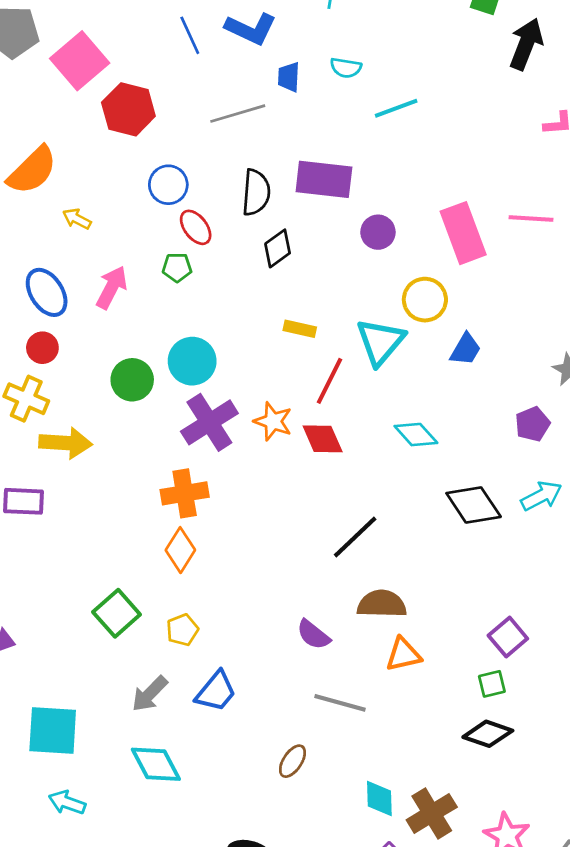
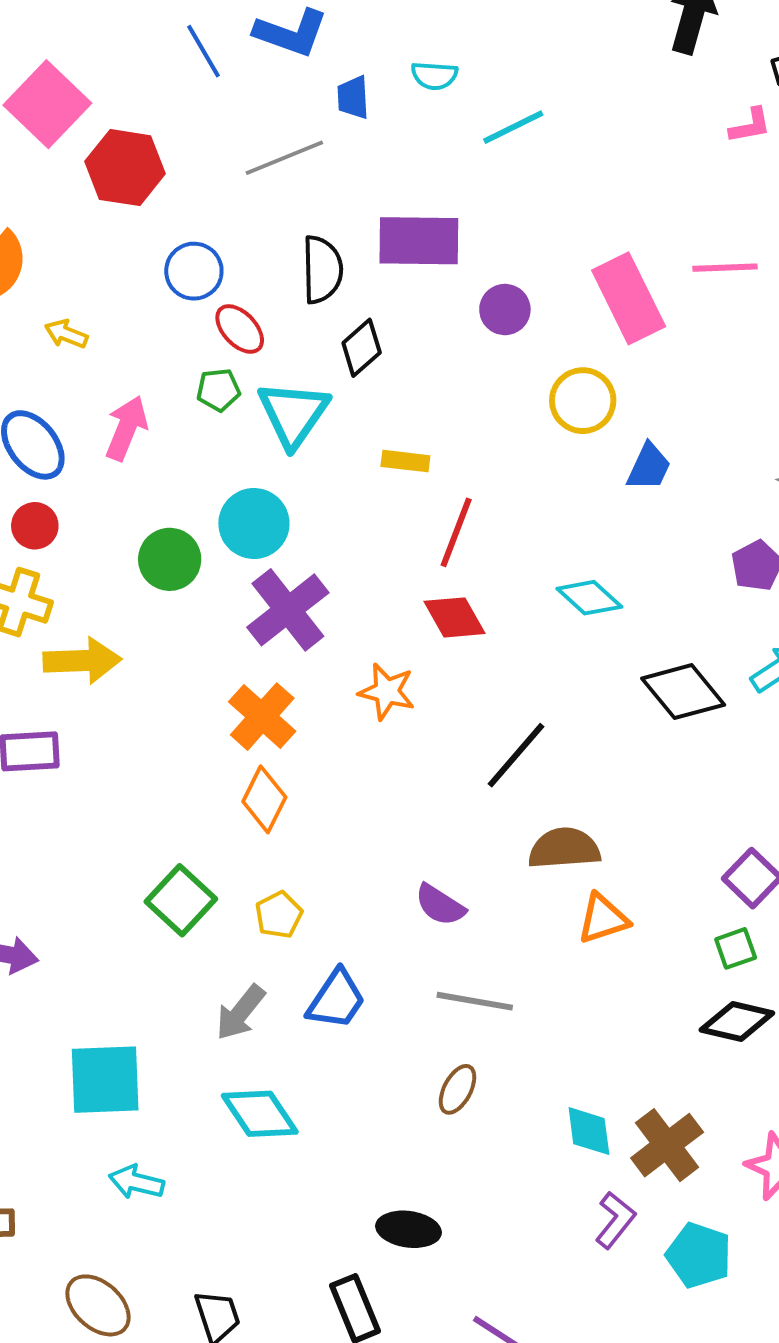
cyan triangle: (381, 342) -> (293, 414), moved
orange star: (273, 421) -> (387, 692), moved
orange cross: (185, 493) -> (262, 717), turned -33
purple semicircle: (313, 635) -> (440, 905), moved
gray line: (340, 703) -> (475, 1001), moved

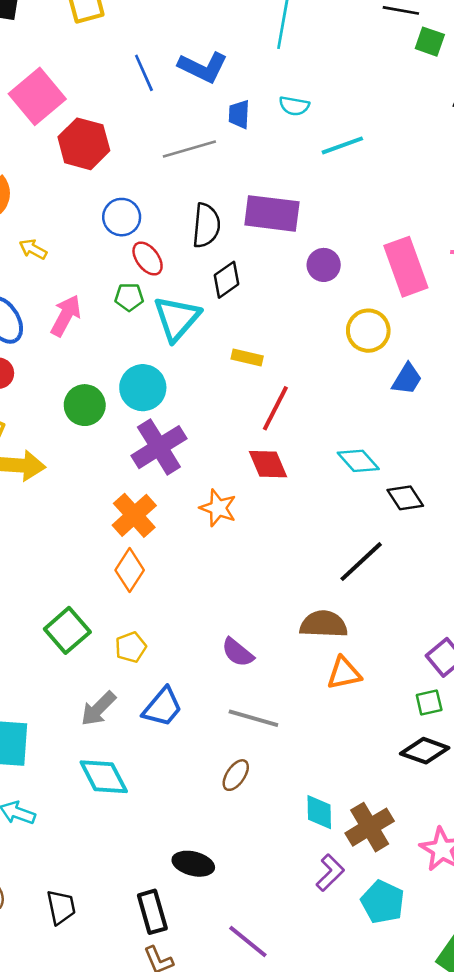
black diamond: (683, 692) -> (405, 498), moved, size x0.7
black line: (516, 755) -> (361, 562), moved

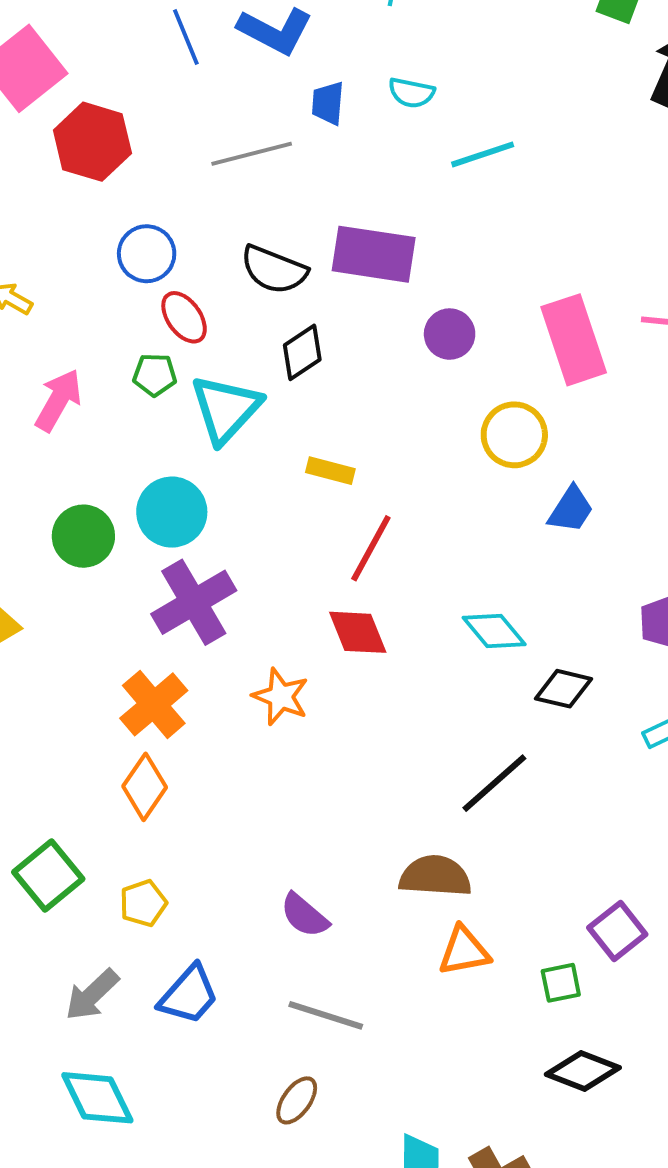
black semicircle: (206, 225) -> (274, 270), turned 105
black diamond: (405, 498) -> (563, 689), turned -45
green square: (429, 703) -> (561, 983), moved

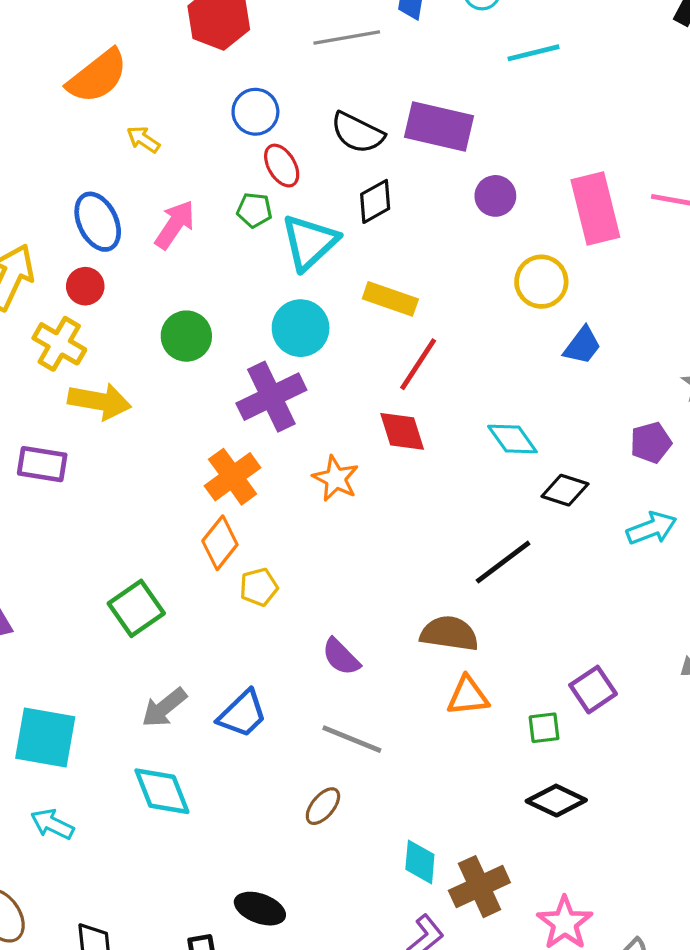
yellow rectangle: (330, 471) -> (390, 299), size x1.4
cyan circle: (172, 512) -> (301, 328), moved
yellow pentagon: (143, 903) -> (259, 587), moved

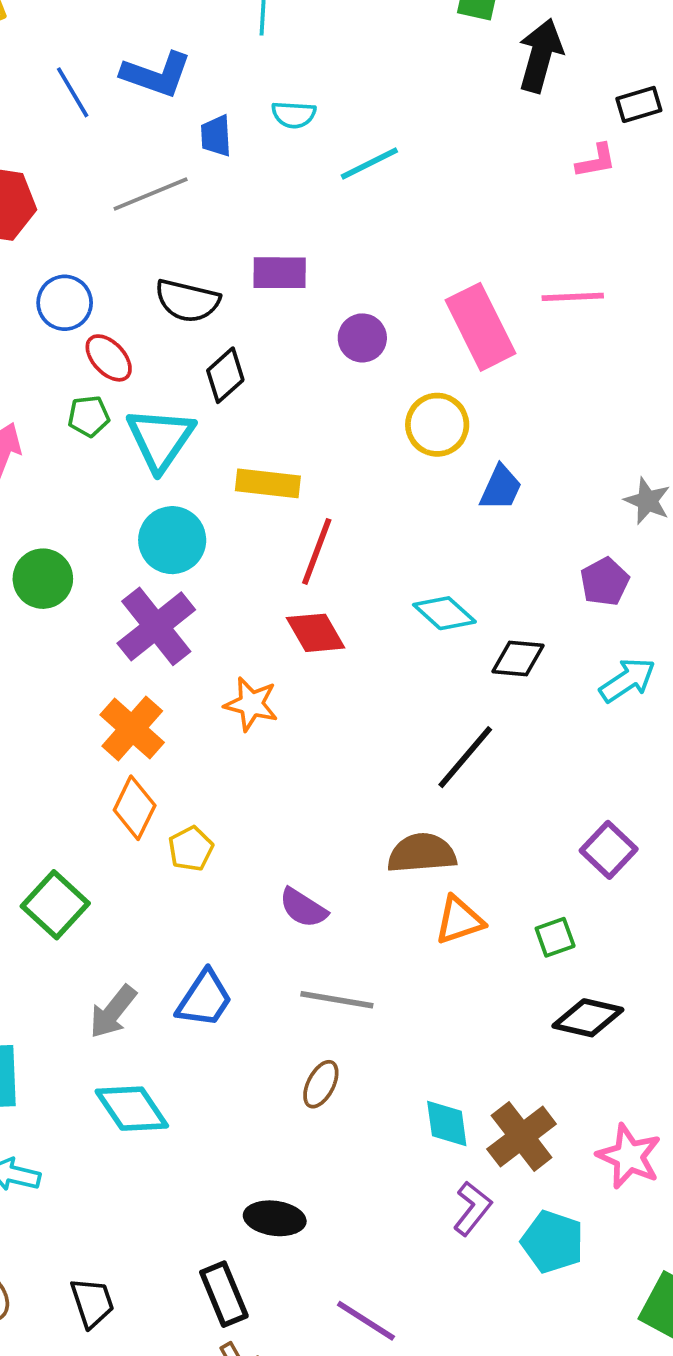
purple rectangle: (439, 127) -> (280, 273), size x0.7
purple square: (593, 690) -> (609, 850), moved

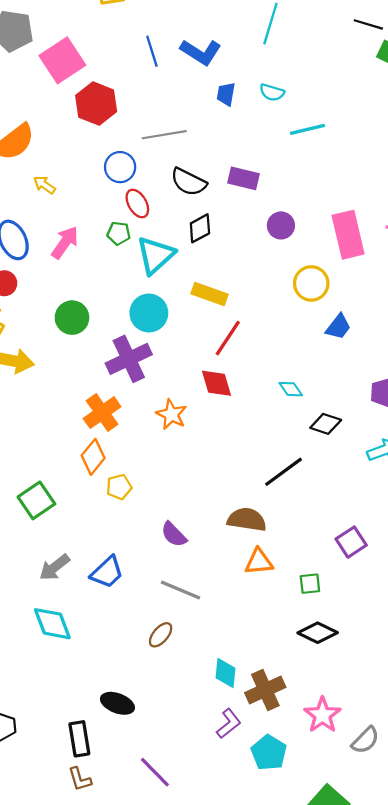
gray line: (151, 194) -> (164, 135), moved
cyan diamond: (444, 613) -> (291, 389), size x0.7

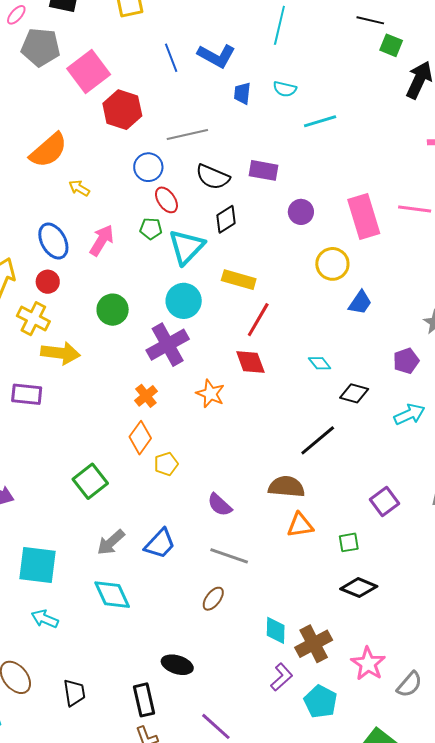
orange cross: (102, 413) -> (146, 396), size x0.7

